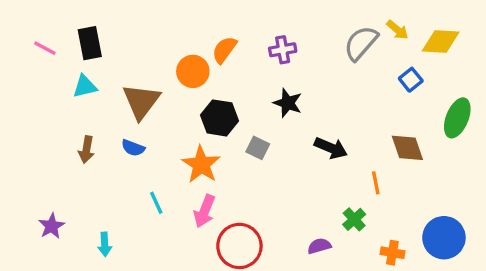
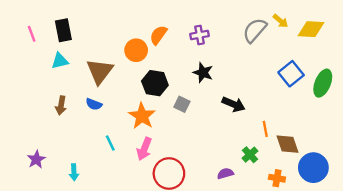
pink line: (45, 48) -> (32, 34), turned 42
blue square: (411, 80) -> (291, 74), moved, size x1.5
brown diamond: (407, 148) -> (288, 144), moved

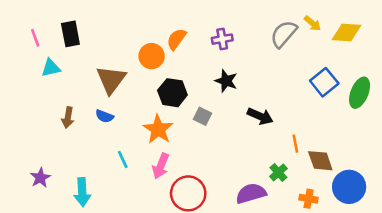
cyan triangle: (60, 61) -> (51, 68), moved
cyan arrow: (74, 172) -> (82, 192), size x1.5
purple semicircle: (225, 173) -> (251, 193), size x1.6

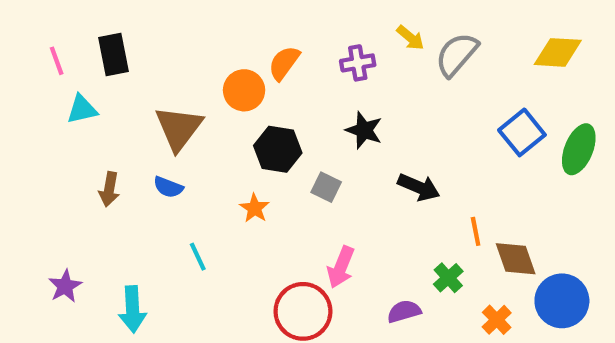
yellow arrow: (312, 23) -> (410, 38), moved
orange star: (158, 129) -> (255, 208), size x0.6
pink arrow: (161, 166) -> (341, 267), moved
purple semicircle: (251, 193) -> (404, 311), size x0.7
orange cross: (309, 199) -> (497, 320), turned 36

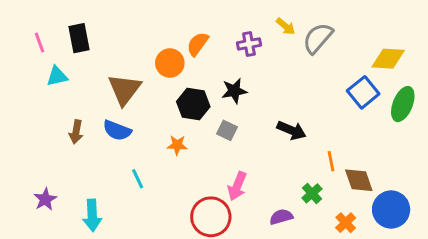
yellow diamond: (558, 52) -> (388, 59), moved
black star: (364, 130) -> (234, 91), moved, turned -30
blue semicircle: (168, 187) -> (117, 130), size x1.4
orange star: (255, 208) -> (177, 145), turned -30

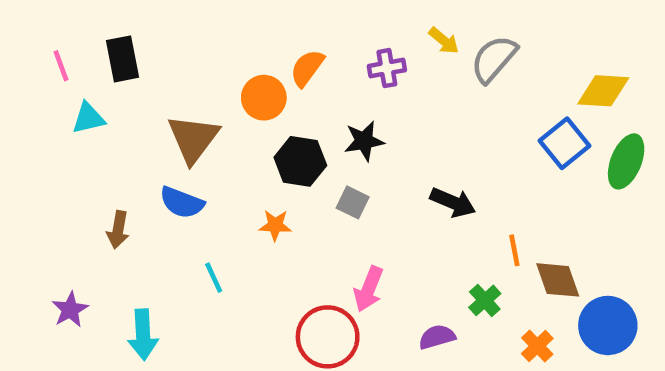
brown arrow: (76, 132) -> (118, 230), moved

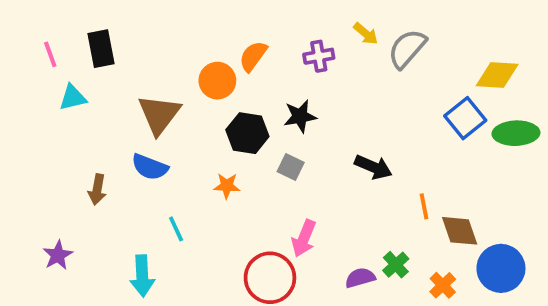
green ellipse: (626, 161) -> (516, 133), turned 66
green cross: (485, 300) -> (396, 265), moved
cyan arrow: (143, 335) -> (142, 276), moved

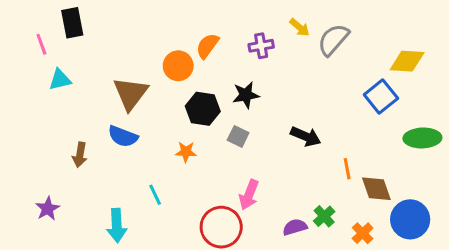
black rectangle: (101, 49) -> (72, 23), moved
green ellipse: (516, 133) -> (422, 138), moved
cyan line: (176, 229) -> (155, 195), moved

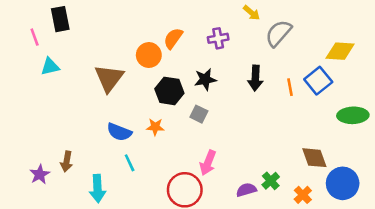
yellow arrow: (300, 27) -> (251, 13), moved
blue semicircle: (123, 136) -> (119, 132), moved
black arrow: (306, 136) -> (255, 78), moved, turned 70
brown arrow: (80, 155) -> (67, 162), moved
orange line: (347, 169) -> (290, 87), moved

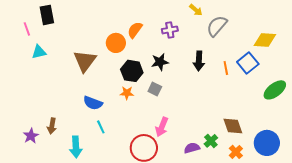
green ellipse: (353, 115) -> (275, 90), turned -35
orange star: (155, 127) -> (127, 93), moved
brown diamond: (314, 158) -> (233, 126), moved

